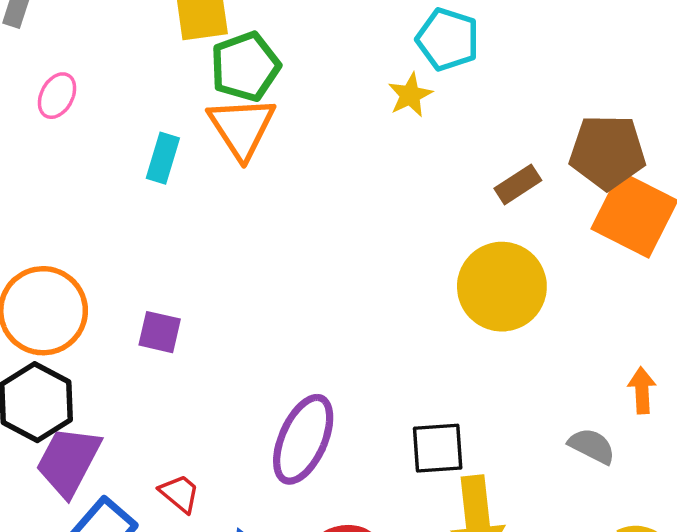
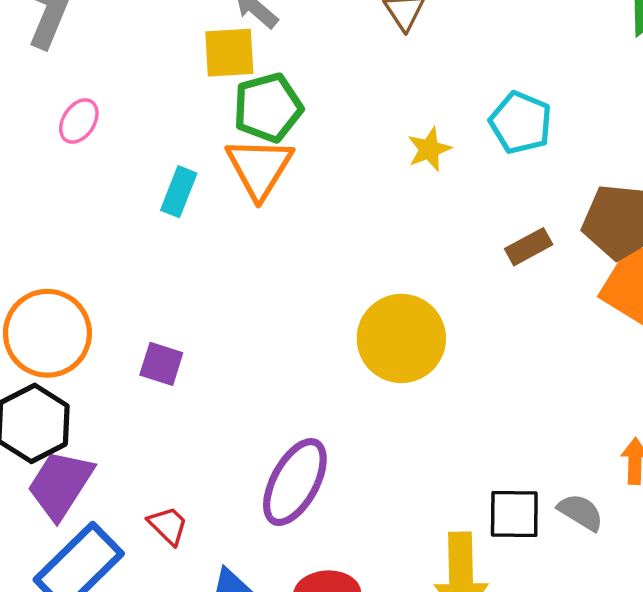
cyan pentagon: (448, 39) -> (521, 123), moved
yellow circle: (502, 287) -> (401, 338), moved
black square: (438, 448) -> (514, 514), moved

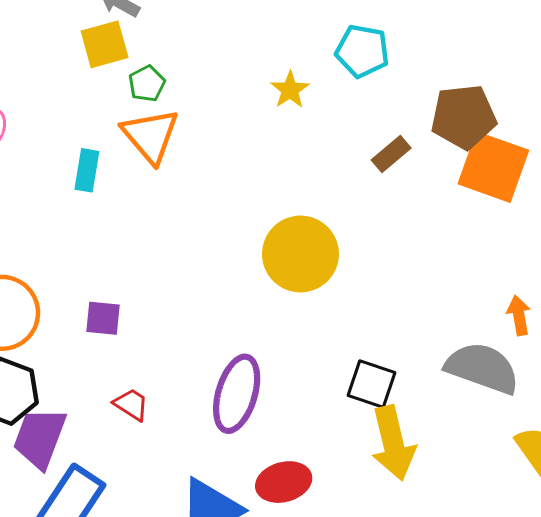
green pentagon: (268, 108) -> (147, 84), size x0.6
gray semicircle: (581, 512) -> (482, 368), size x1.8
black square: (514, 514) -> (371, 384), moved, turned 30
red trapezoid: (168, 525) -> (131, 404), moved

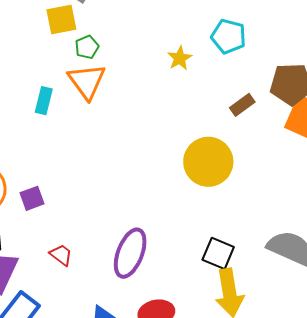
yellow circle: (300, 254) -> (208, 162), moved
purple square: (103, 318) -> (32, 198), moved, turned -30

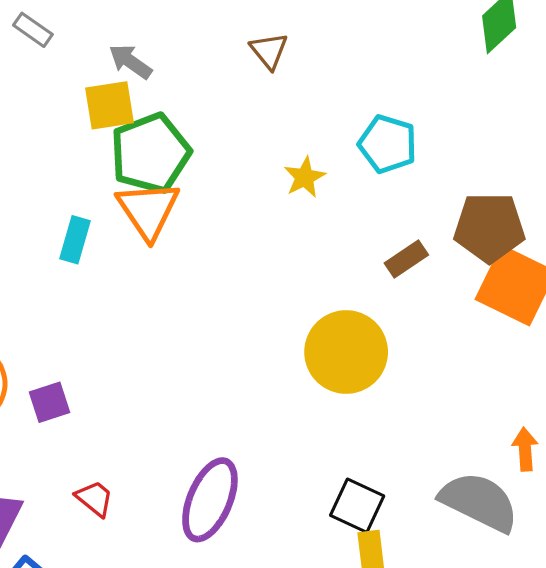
green pentagon: (87, 47) -> (150, 153), size x2.0

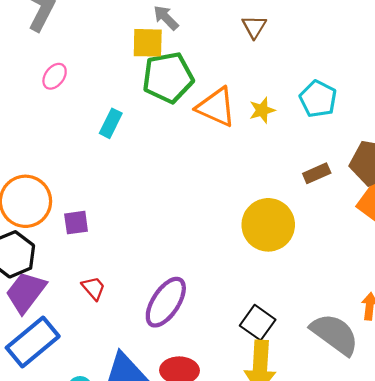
orange triangle: (148, 210) -> (216, 107), moved, turned -42

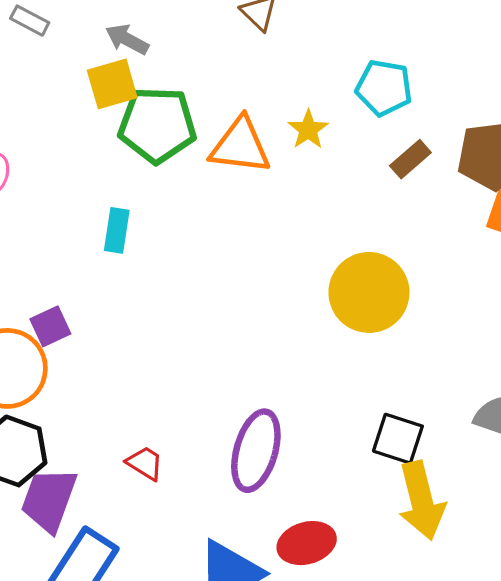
green pentagon: (168, 78) -> (157, 125), turned 30
cyan rectangle: (111, 123) -> (117, 230), moved
brown rectangle: (317, 173) -> (410, 159), moved
purple square: (76, 223) -> (50, 326), moved

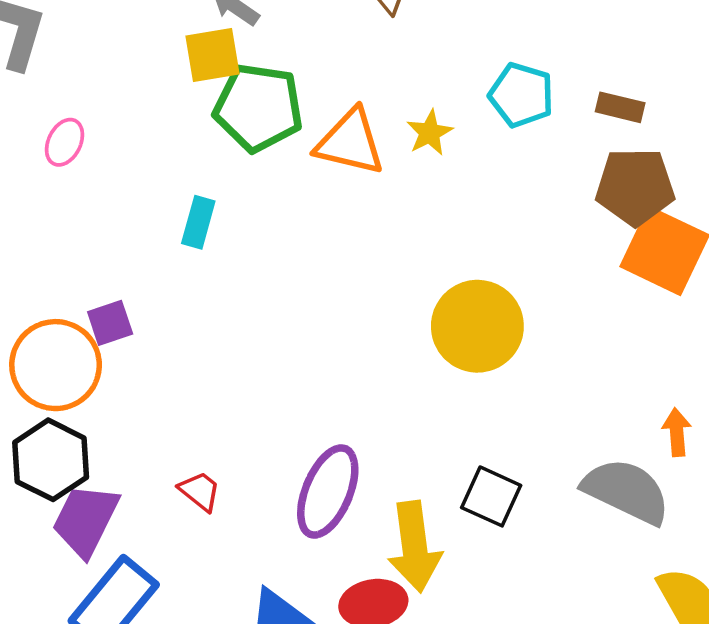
brown rectangle: (410, 159) -> (620, 107), moved, turned 48
yellow arrow: (421, 501) -> (415, 547), moved

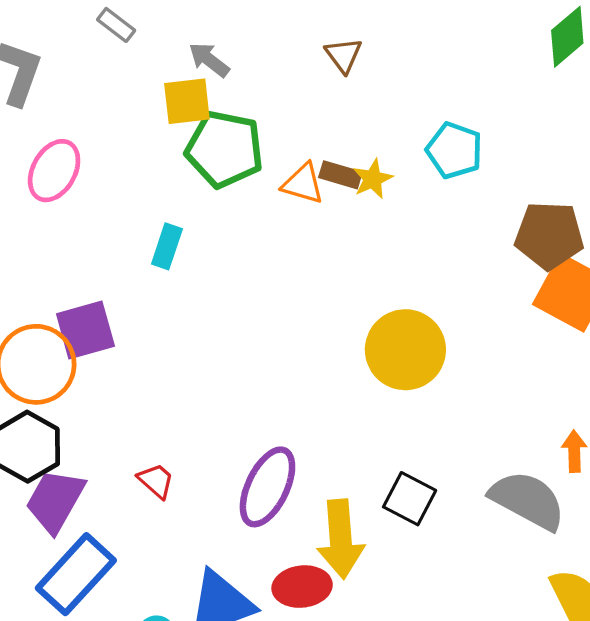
brown rectangle: (620, 107) -> (340, 175), moved
pink ellipse: (65, 142) -> (54, 171), size x1.5
orange triangle: (350, 142) -> (303, 184), size x0.7
purple square: (110, 323) -> (85, 330), size x1.5

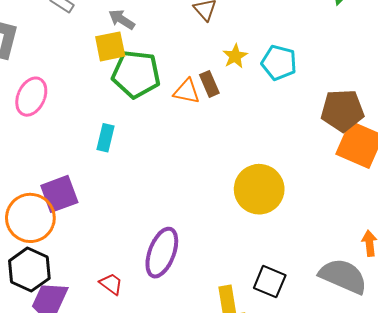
brown rectangle: (340, 175) -> (209, 84), turned 55
yellow star: (373, 179) -> (235, 56), moved
purple ellipse: (267, 487) -> (162, 253), moved

